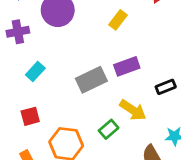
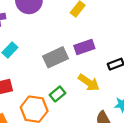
green rectangle: (109, 129) -> (57, 94), moved

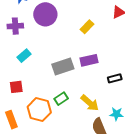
yellow arrow: (89, 83) -> (90, 103), moved

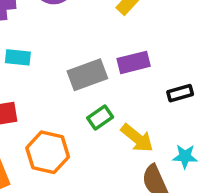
cyan rectangle: (24, 56) -> (18, 57), turned 48
green rectangle: (61, 99) -> (100, 118), moved

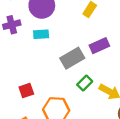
cyan rectangle: (18, 57) -> (41, 34), moved

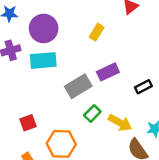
cyan rectangle: (41, 34) -> (43, 60), size x1.5

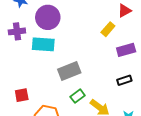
yellow rectangle: (97, 32) -> (108, 29), moved
purple rectangle: (108, 72) -> (126, 50), moved

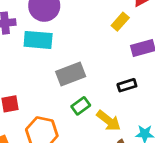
black rectangle: (124, 80) -> (127, 85), moved

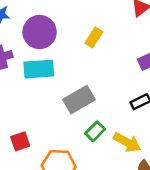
yellow rectangle: (120, 22) -> (94, 37), moved

